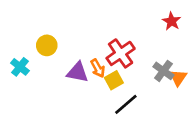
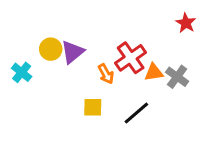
purple triangle: (78, 72) -> (72, 52), moved, turned -50
orange triangle: (178, 78) -> (154, 72), moved, turned 48
yellow square: (114, 80) -> (93, 107), moved, turned 30

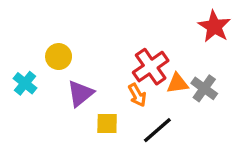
red star: (186, 23) -> (214, 26), size x1.4
purple triangle: (72, 52) -> (80, 93), moved
orange arrow: (106, 74) -> (137, 95), moved

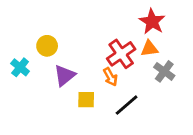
red star: (214, 26) -> (152, 22), moved
orange triangle: (177, 83) -> (149, 49), moved

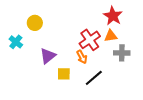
yellow circle: (47, 46) -> (35, 23), moved
cyan cross: (20, 67) -> (16, 42), moved
gray cross: (164, 71) -> (122, 53), turned -35

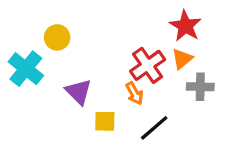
orange triangle: (111, 36) -> (182, 59), turned -32
cyan cross: (16, 42) -> (26, 69), size x1.5
purple triangle: (48, 56) -> (79, 92), turned -36

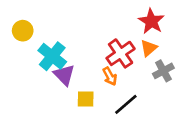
yellow circle: (57, 37) -> (23, 31), moved
cyan cross: (26, 69) -> (52, 56), moved
gray cross: (200, 87) -> (163, 71), turned -30

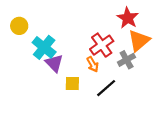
orange triangle: (149, 48) -> (139, 41), moved, size x1.5
gray cross: (163, 71) -> (127, 60), moved

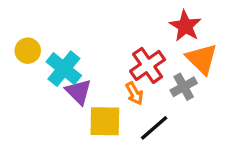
yellow circle: (19, 26) -> (28, 51), moved
orange triangle: (139, 41) -> (202, 59), turned -35
yellow square: (72, 83) -> (105, 121), size x1.5

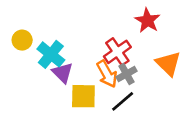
orange triangle: (202, 59) -> (168, 64), moved
gray cross: (184, 87) -> (127, 74), moved
orange arrow: (134, 93) -> (107, 74), size x1.5

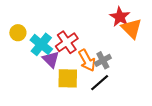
red cross: (117, 52) -> (67, 42), moved
orange triangle: (168, 64) -> (132, 28), moved

